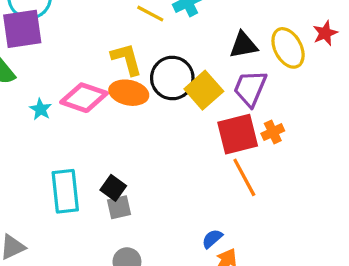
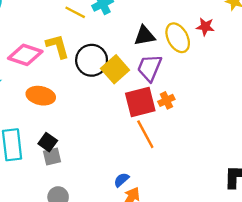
red star: (325, 33) -> (205, 27), turned 30
orange ellipse: (129, 93) -> (41, 96), moved
pink diamond: (84, 98) -> (25, 55), moved

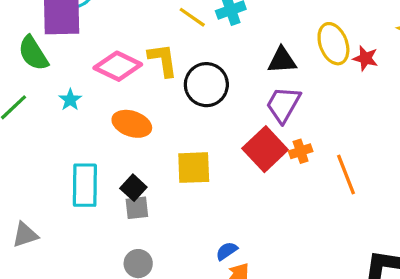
yellow ellipse: (178, 38) -> (333, 44), moved
yellow square: (115, 69) -> (194, 168), moved, turned 32
red square: (140, 102) -> (265, 149), turned -36
orange line: (145, 134) -> (346, 175), moved

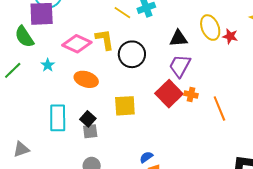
orange cross: (301, 151) -> (191, 95), turned 32

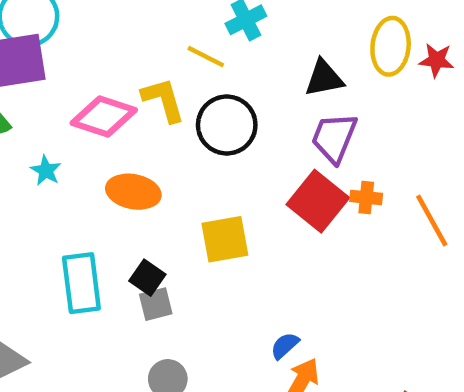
yellow line: (122, 13) -> (206, 57), moved
yellow ellipse: (210, 28) -> (391, 46), turned 35

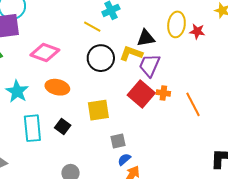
yellow L-shape: (163, 100) -> (131, 53), moved, turned -55
cyan star: (46, 170) -> (17, 91), moved, size x1.6
gray square: (156, 304) -> (118, 141), moved

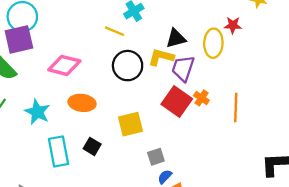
yellow ellipse: (176, 24) -> (213, 43), moved
orange cross: (163, 93) -> (201, 98), turned 32
orange line: (193, 104) -> (236, 108), turned 35

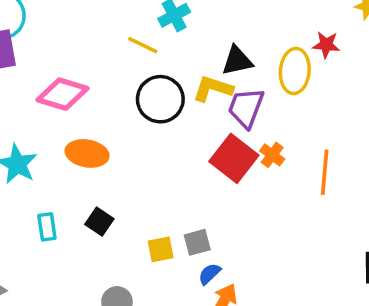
yellow square: (131, 124) -> (161, 249), moved, size x0.7
cyan rectangle: (59, 151) -> (47, 227), size x0.6

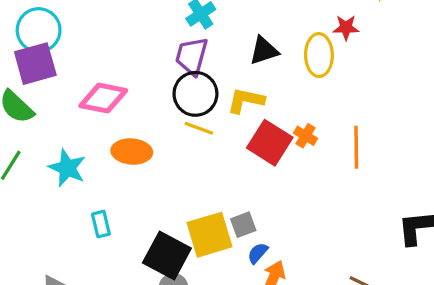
yellow line: (143, 45) -> (199, 128), moved
yellow L-shape: (213, 89) -> (246, 100), moved
purple trapezoid: (246, 108) -> (192, 56), moved
black square: (99, 222) -> (167, 255), moved, size x1.8
yellow square: (161, 249) -> (210, 235), size x1.8

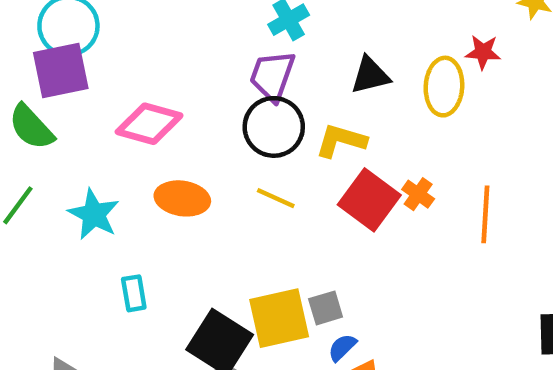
yellow line: (199, 128) -> (276, 198), moved

